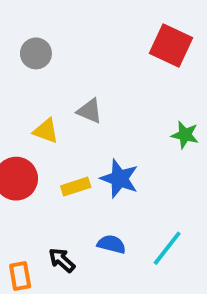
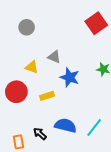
red square: (171, 45) -> (96, 23), turned 30
blue star: (119, 179) -> (70, 77), moved
blue semicircle: (111, 244) -> (65, 126), size x1.5

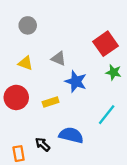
red square: (96, 23) -> (105, 44), moved
yellow triangle: (32, 67) -> (25, 63), moved
cyan line: (94, 128) -> (107, 115), moved

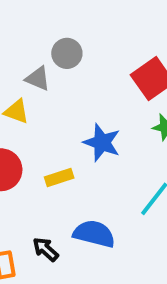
gray circle: (28, 25) -> (67, 53), moved
gray triangle: (59, 59) -> (38, 79), moved

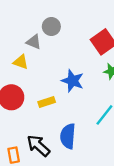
blue semicircle: (94, 234) -> (68, 136), turned -100
black arrow: (46, 249) -> (38, 146), size x1.5

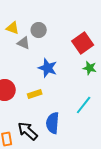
yellow triangle: (21, 62) -> (13, 28), moved
blue star: (73, 81) -> (48, 68), moved

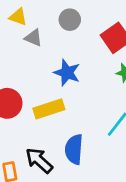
gray circle: (39, 30) -> (70, 20), moved
yellow rectangle: (35, 94) -> (49, 109), size x1.5

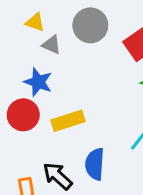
gray circle: (70, 20) -> (90, 25), size x1.5
blue star: (67, 73) -> (38, 82), moved

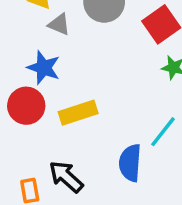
blue semicircle: (95, 164) -> (130, 163), moved

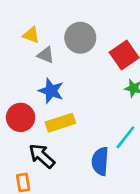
blue star: (44, 68) -> (51, 91), moved
black arrow: (66, 177) -> (42, 156), moved

